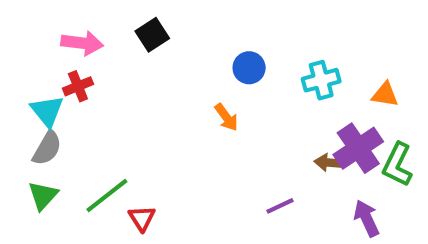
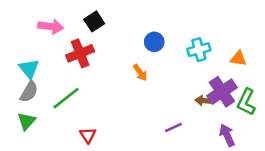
red cross: (78, 86) -> (80, 53), moved, size x1.5
green line: (107, 196) -> (66, 98), moved

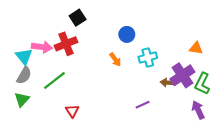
pink arrow: (51, 27) -> (42, 47), moved
cyan cross: (199, 50) -> (148, 57), moved
purple arrow: (227, 135) -> (198, 110), moved

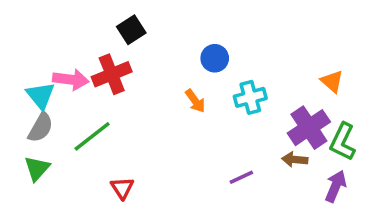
orange triangle: (196, 48) -> (332, 81), turned 32
brown arrow: (168, 83) -> (295, 160), moved
purple arrow: (198, 110) -> (336, 186), turned 48

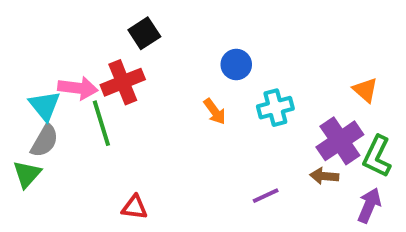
green line: (92, 136) -> (101, 123), moved, turned -69
green triangle: (37, 168) -> (27, 174), moved
red triangle: (122, 188) -> (135, 207), turned -50

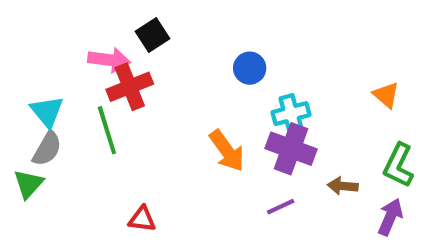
pink arrow: (78, 88) -> (109, 60), moved
orange arrow: (215, 111) -> (227, 151), moved, size x1.5
purple cross: (340, 141) -> (291, 149), moved, turned -36

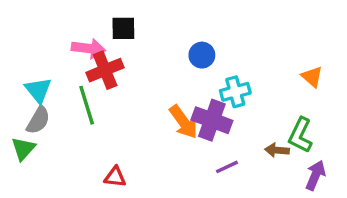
black square: (152, 35) -> (123, 28), turned 32
purple cross: (291, 149) -> (212, 120), moved
green L-shape: (399, 165) -> (300, 135), moved

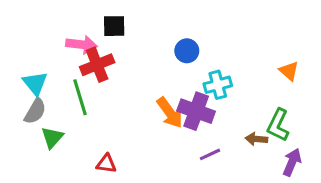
green triangle: (23, 149) -> (52, 137), moved

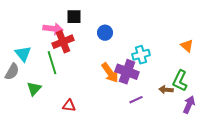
blue circle: (187, 51) -> (105, 33), moved
gray semicircle: (35, 111) -> (12, 72), moved

